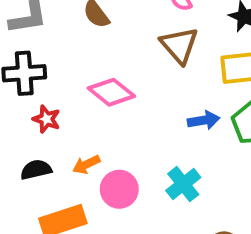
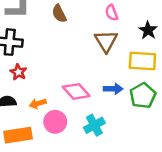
pink diamond: (111, 92) -> (76, 91), moved

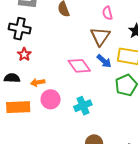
blue arrow: (113, 89) -> (104, 61), moved, turned 35
pink diamond: (76, 91) -> (79, 66), moved

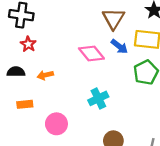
pink circle: (51, 99) -> (56, 124), moved
orange rectangle: (18, 107) -> (25, 104), size x0.6

